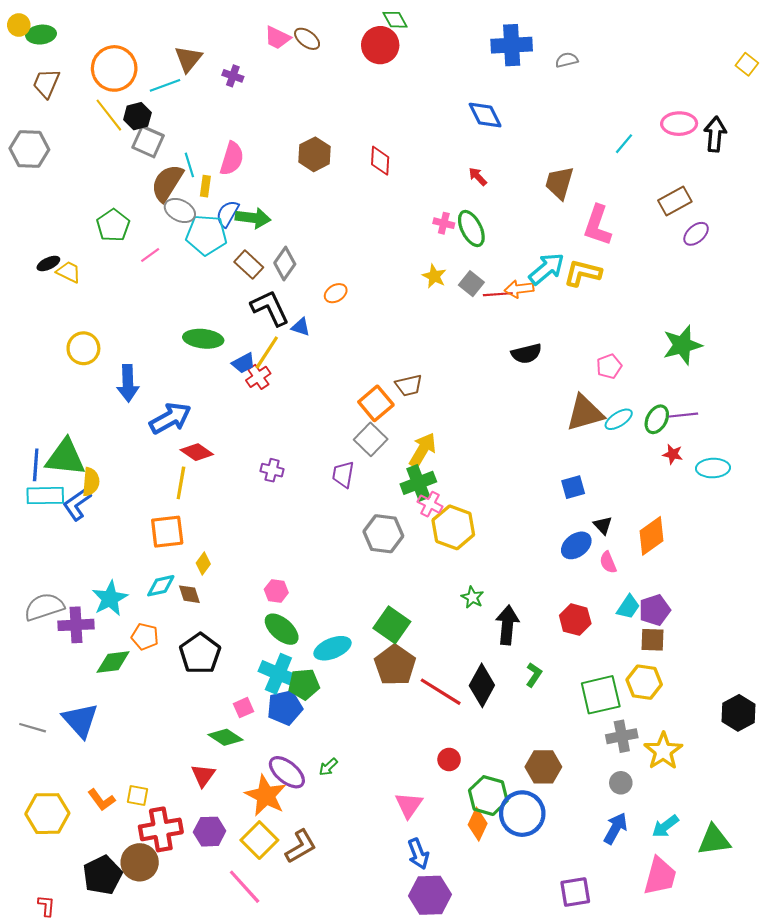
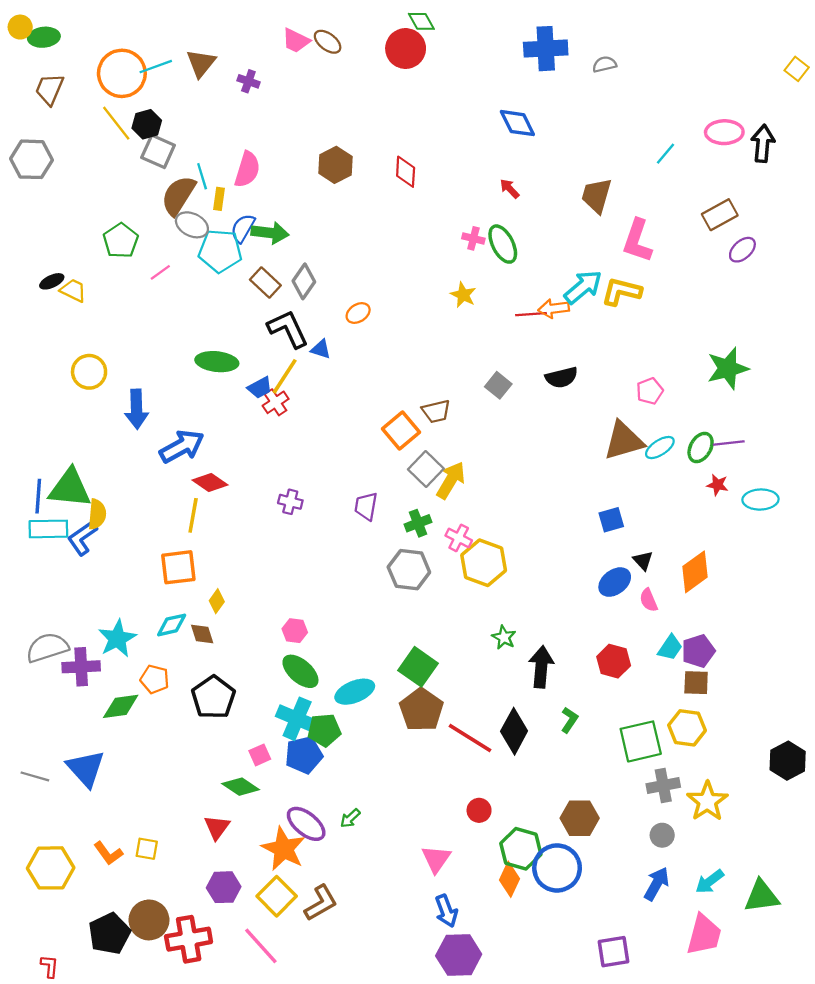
cyan line: (165, 85) -> (156, 67), moved
gray square: (471, 284) -> (498, 385), moved
gray square: (371, 439) -> (426, 469), moved
green cross: (418, 483) -> (418, 523), moved, size x0.7
red cross: (161, 829) -> (189, 939), moved

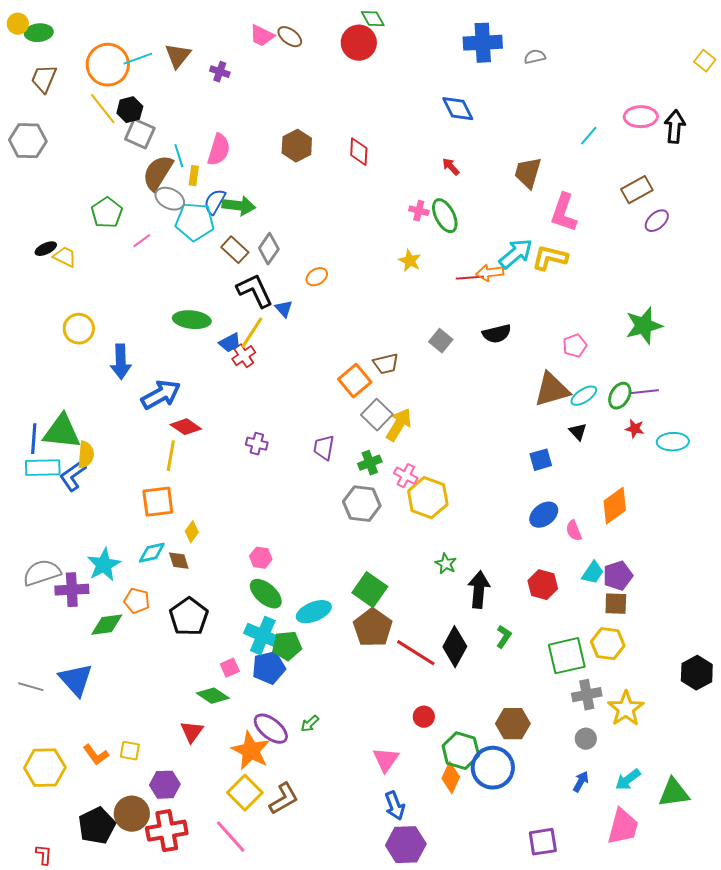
blue triangle: (321, 349) -> (284, 309), turned 30
black triangle: (643, 561) -> (578, 432), moved
blue arrow: (656, 884) -> (581, 782), size x0.7
purple hexagon: (224, 887) -> (165, 785), moved

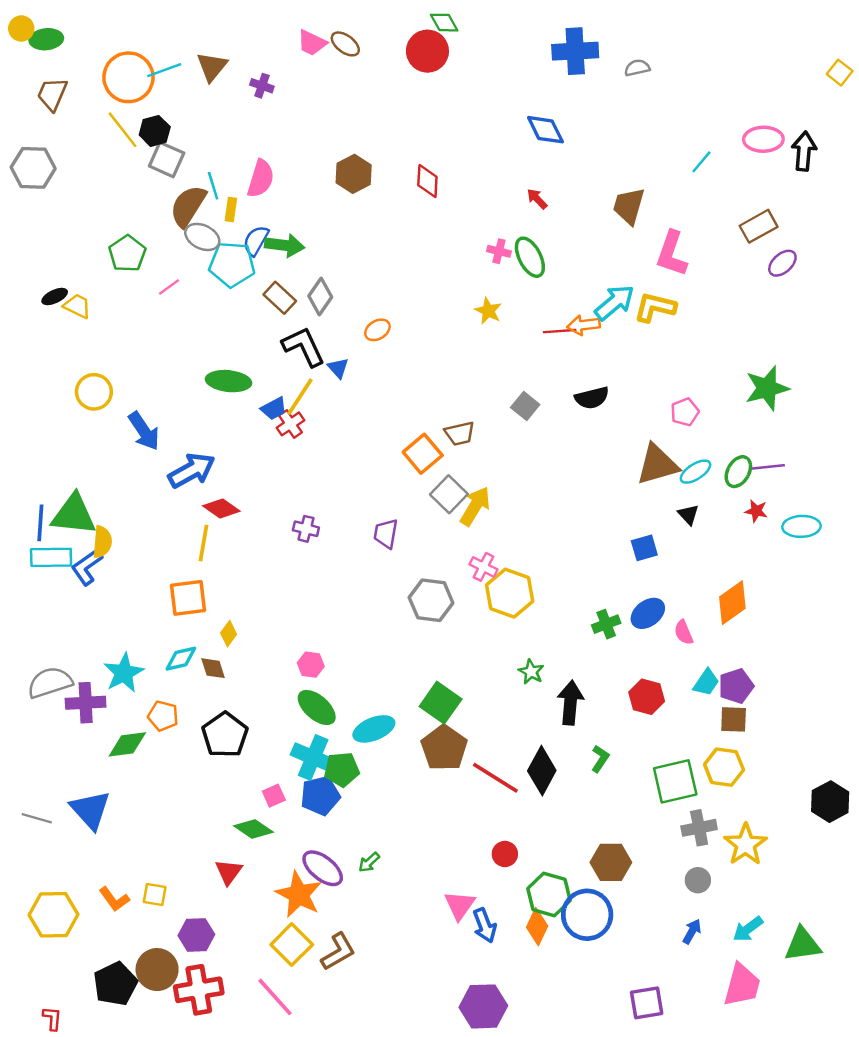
blue arrow: (121, 362) -> (144, 431), turned -32
green cross: (370, 463) -> (606, 624), moved
blue arrow: (395, 806) -> (485, 925), moved

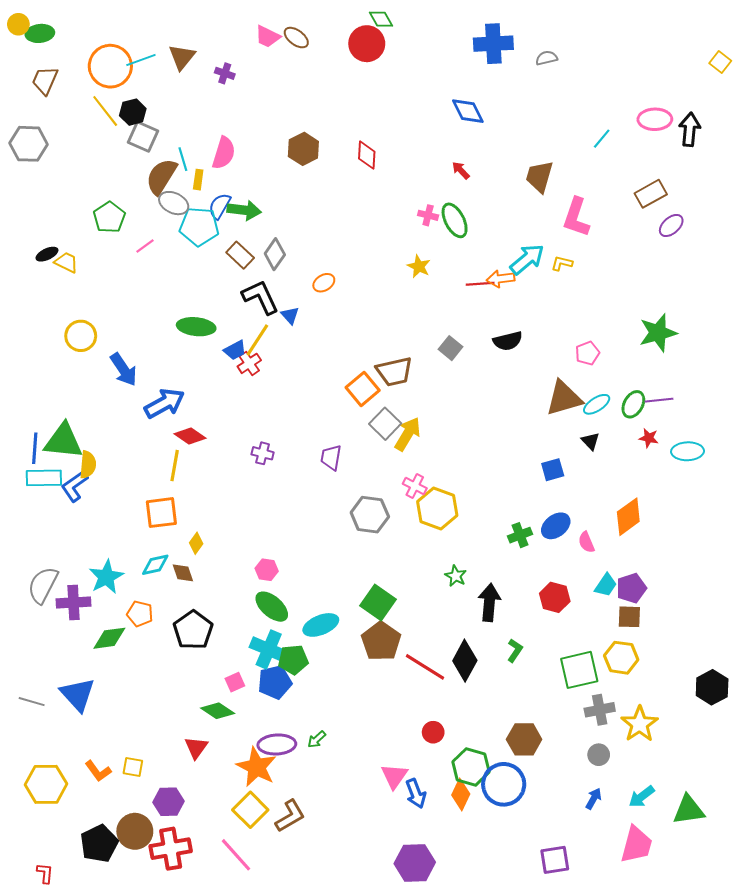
yellow L-shape: (655, 307) -> (562, 263), size x0.6
brown trapezoid: (460, 433) -> (394, 372), size x1.4
gray semicircle: (50, 682) -> (43, 585), turned -45
purple ellipse: (323, 868) -> (277, 744), turned -42

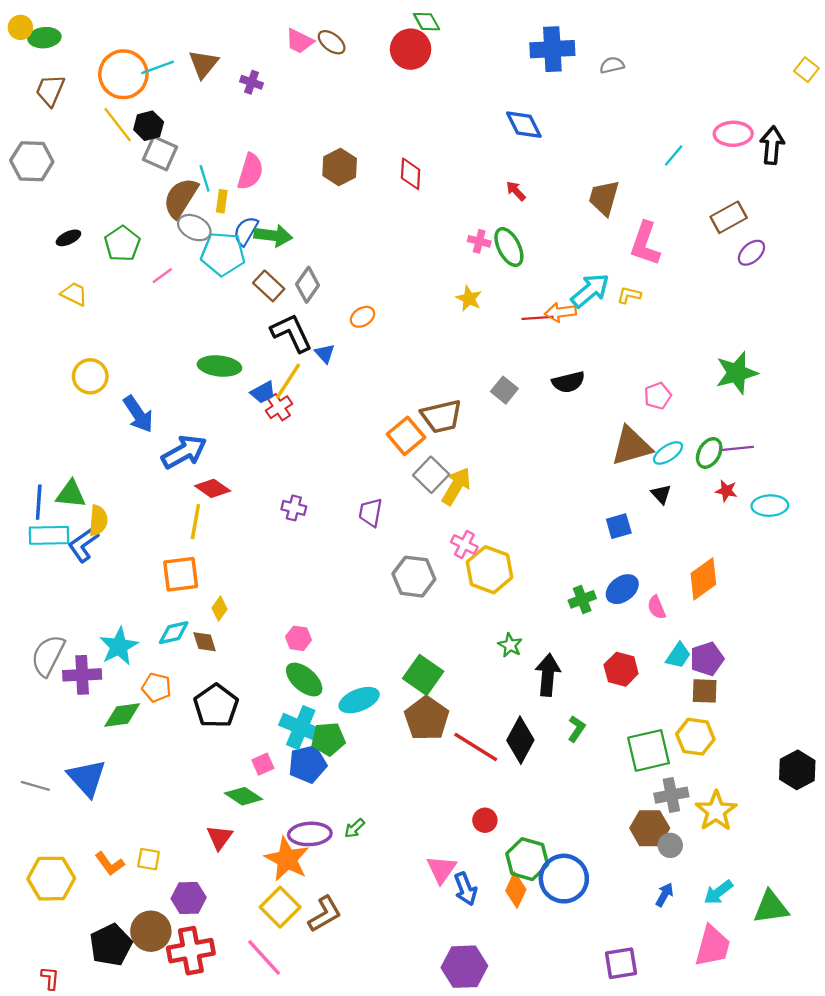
black ellipse: (47, 254) -> (68, 238), moved
green triangle: (63, 441) -> (71, 494), size x0.7
brown hexagon: (524, 739) -> (650, 828), moved

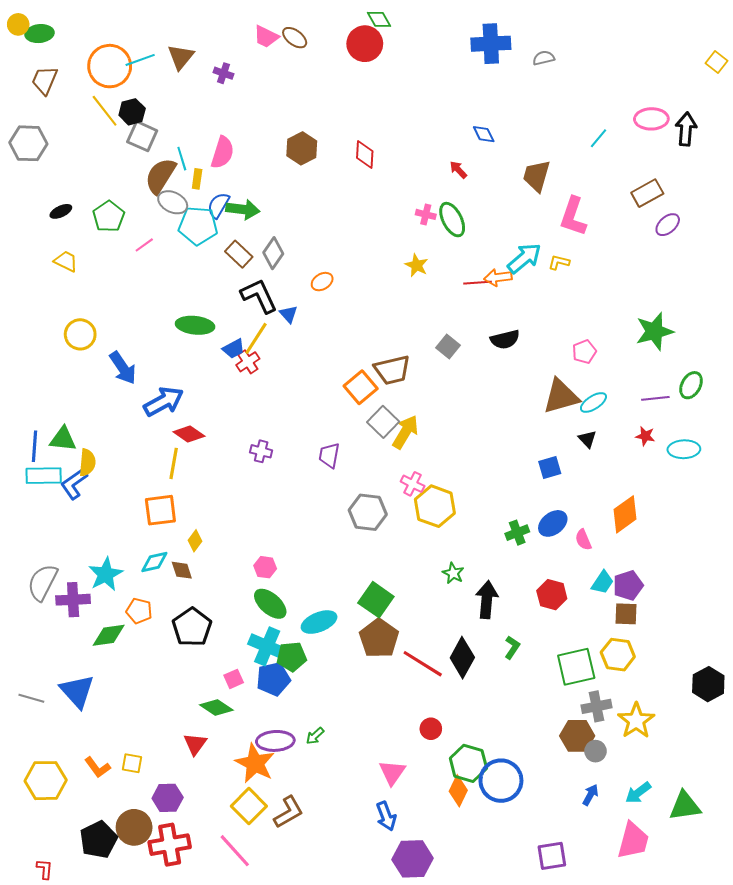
blue diamond: (524, 125) -> (484, 134), moved, size x0.7
green ellipse: (709, 453) -> (691, 385), moved
blue arrow: (465, 889) -> (386, 816), moved

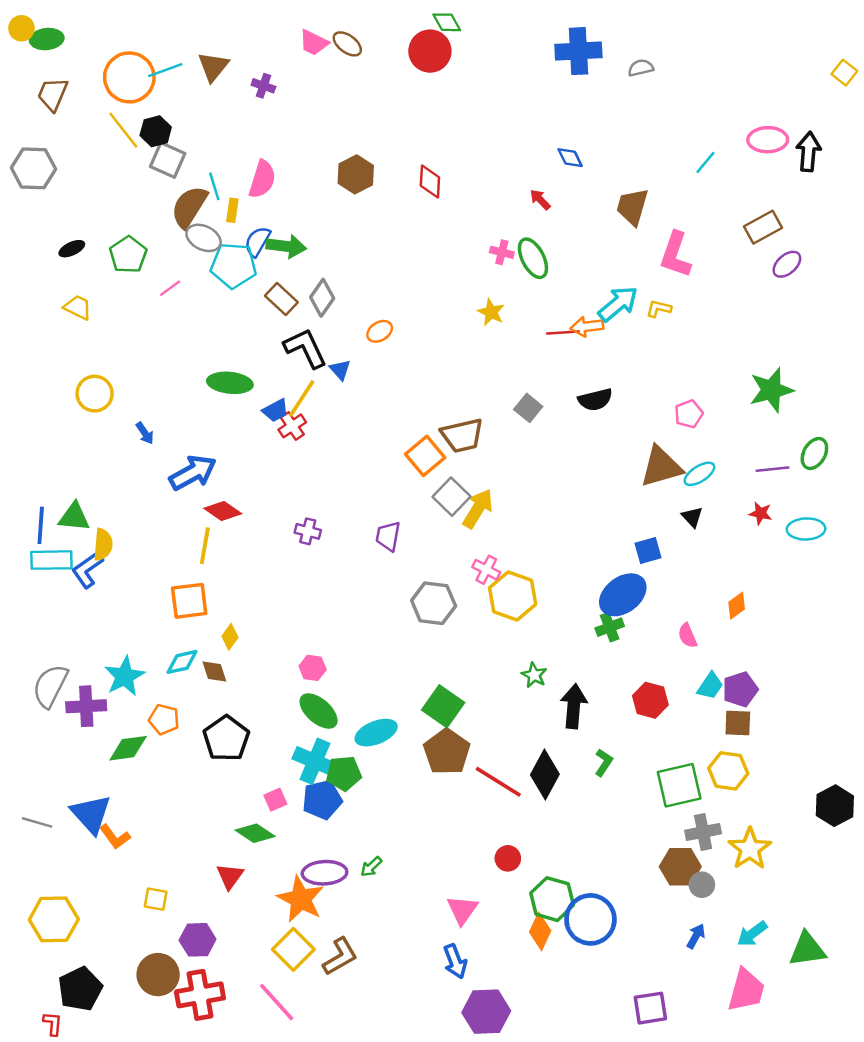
blue arrow: (123, 368) -> (145, 433), size x0.6
orange diamond: (625, 514) -> (737, 606), size x0.6
blue ellipse: (553, 523) -> (623, 595), moved, size x1.4
orange L-shape: (97, 767) -> (115, 837), moved
black pentagon: (98, 840) -> (80, 989), moved

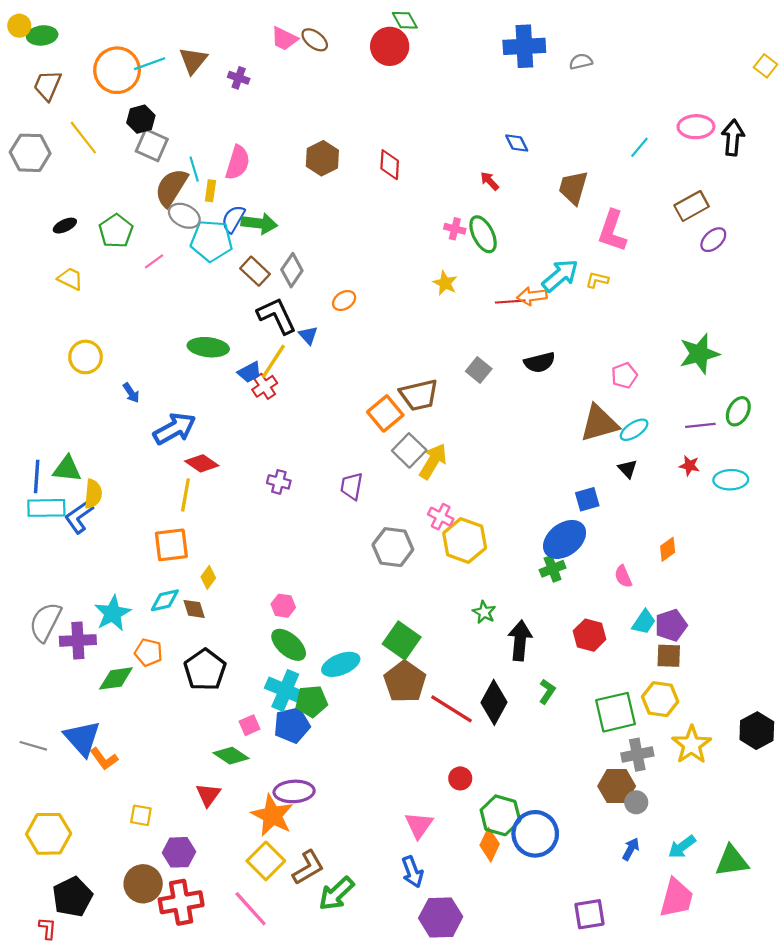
yellow line: (123, 130) -> (83, 138), moved
yellow star: (750, 849) -> (692, 745), moved
green arrow: (371, 867) -> (336, 894), moved, size x1.8

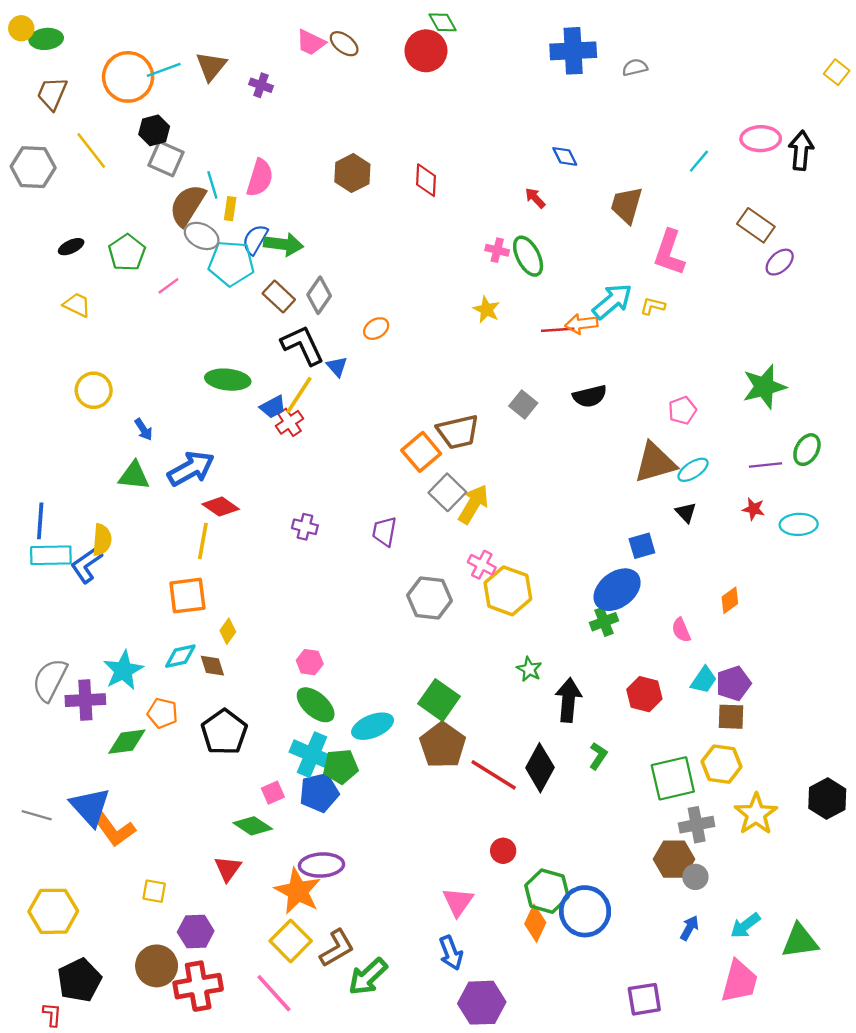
brown rectangle: (692, 206) -> (756, 225), turned 64
green triangle: (67, 469) -> (134, 476), moved
orange L-shape: (104, 759) -> (114, 829), size x1.4

